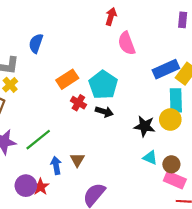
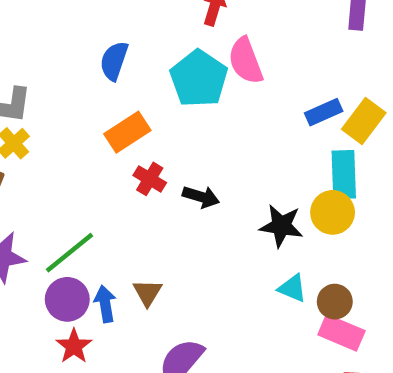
blue semicircle: (36, 43) -> (114, 61), moved
blue rectangle: (166, 69) -> (324, 112), size x0.7
cyan pentagon: (103, 85) -> (199, 79), moved
purple circle: (26, 186) -> (67, 299), moved

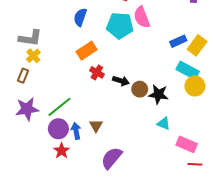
cyan pentagon: (199, 79) -> (120, 26), turned -30
cyan rectangle: (344, 175) -> (188, 70), turned -60
yellow circle: (333, 212) -> (195, 86), moved
brown circle: (335, 302) -> (140, 89), moved

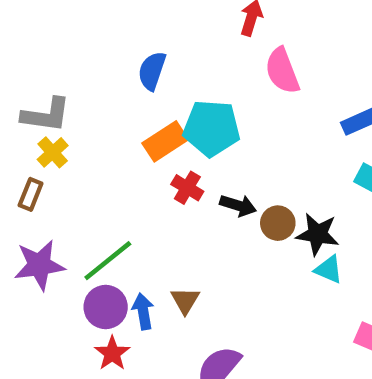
cyan pentagon: (120, 26) -> (212, 128), moved
cyan triangle: (164, 124) -> (329, 269), moved

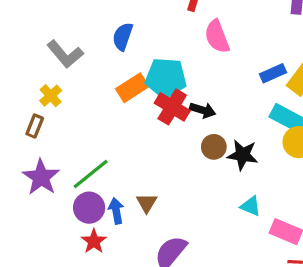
gray L-shape: (46, 115) -> (65, 54), moved, turned 42
red cross: (187, 188) -> (172, 107), moved, size x1.5
black arrow: (238, 205) -> (203, 110), moved
purple star: (39, 265) -> (41, 177), turned -30
cyan triangle: (329, 269) -> (251, 206), moved

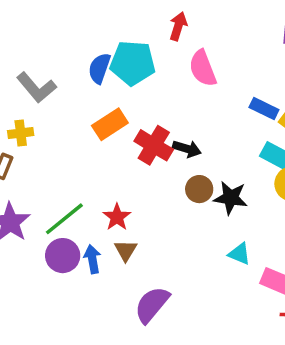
blue rectangle: (273, 73) -> (264, 109), turned 50
cyan pentagon: (166, 78) -> (133, 63), moved
yellow cross: (51, 96) -> (21, 133), turned 35
red star: (94, 241) -> (117, 217), moved

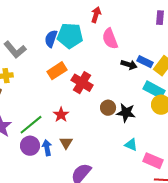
black arrow: (187, 149) -> (129, 65), moved
red star: (117, 217) -> (61, 115), moved

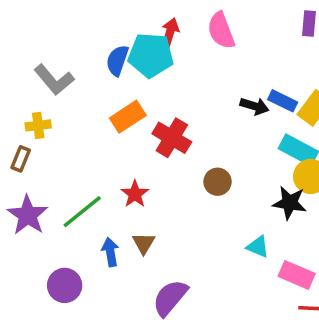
red arrow: (96, 15) -> (170, 32), moved
pink semicircle: (110, 39) -> (221, 31), moved
black star: (126, 113) -> (290, 203), moved
purple circle: (30, 146) -> (65, 285), moved

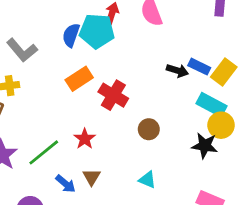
cyan triangle: (258, 247) -> (147, 180), moved
blue arrow: (110, 252) -> (66, 184), turned 140

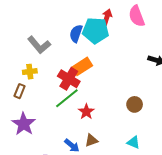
red cross: (113, 95) -> (69, 79), moved
green line: (44, 152) -> (67, 98), moved
brown triangle: (91, 177) -> (91, 140), turned 40

